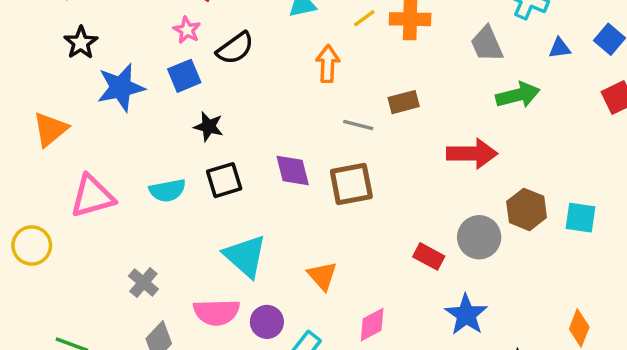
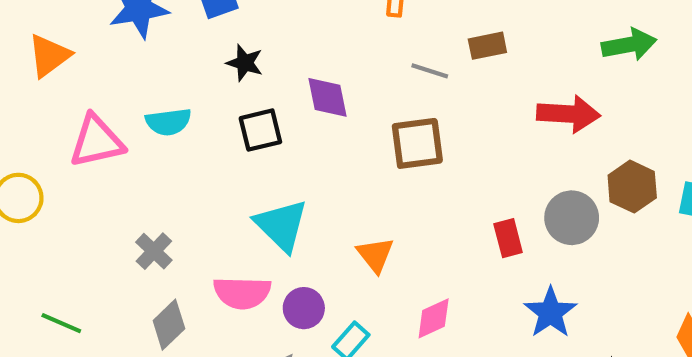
purple diamond: (293, 170) -> (327, 97), moved
cyan semicircle: (167, 190) -> (168, 122), moved
red rectangle: (429, 256) -> (508, 238), turned 44

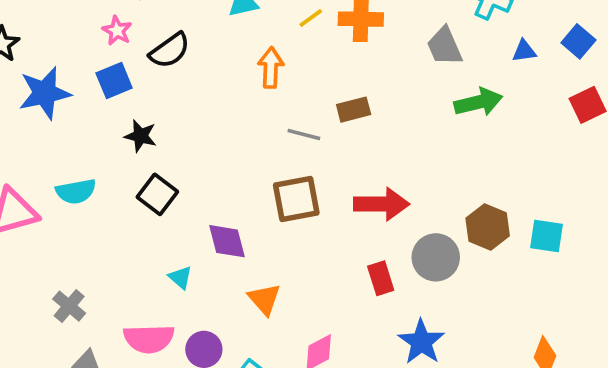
purple diamond: (327, 97) -> (227, 241), moved
red arrow: (568, 114) -> (381, 204), moved
black square: (260, 130) -> (157, 194), turned -36
cyan triangle: (281, 225) -> (180, 277), size x0.5

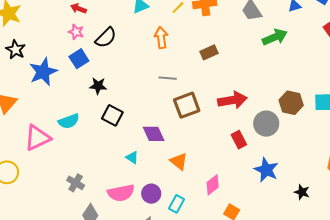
gray line: (304, 134) -> (168, 78), moved

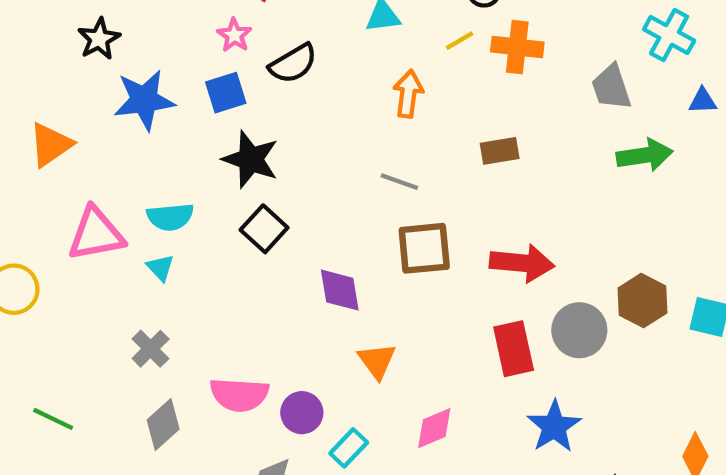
black star: (98, 86) -> (251, 159), size x1.5
red rectangle: (239, 140) -> (514, 349), size x1.4
cyan triangle: (132, 157) -> (160, 268), moved

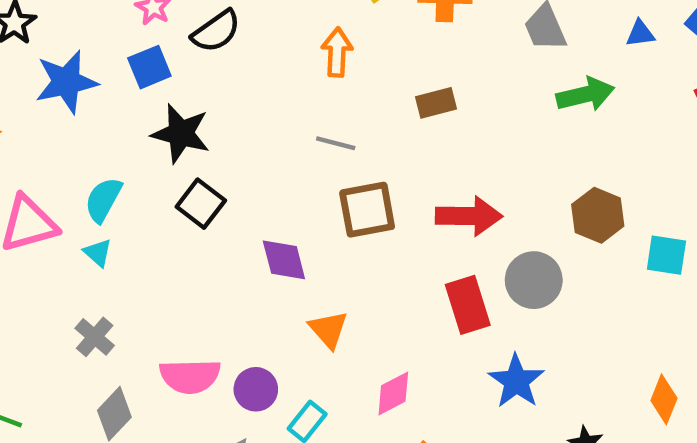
cyan semicircle: (170, 217) -> (103, 200), turned 129
brown hexagon: (642, 301) -> (598, 215), moved

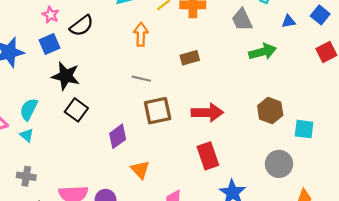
purple diamond: (284, 260) -> (118, 136), turned 70
gray circle: (534, 280) -> (279, 164), moved
gray cross: (95, 337) -> (26, 176), turned -30

